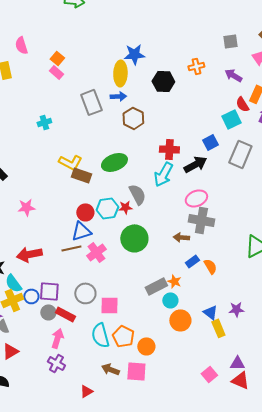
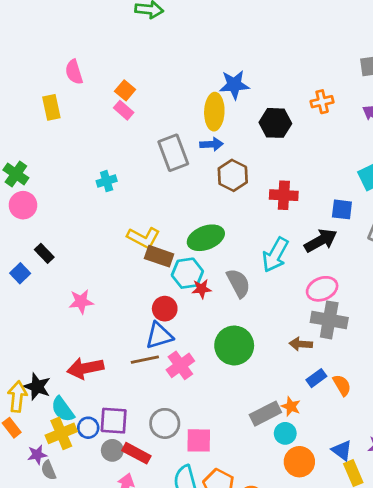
blue square: (210, 142) -> (342, 209), turned 35
red cross: (169, 149) -> (284, 195), moved
red star: (125, 207) -> (202, 289), moved
cyan hexagon: (107, 208) -> (187, 273), moved

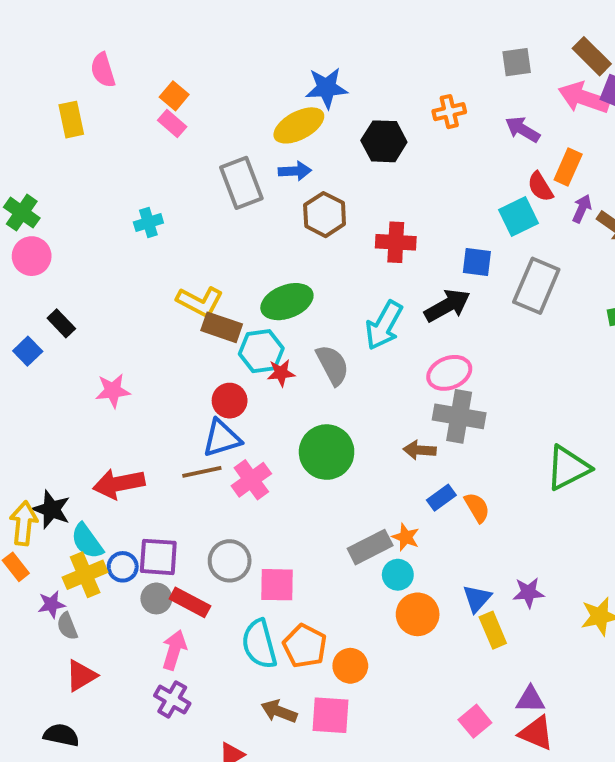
yellow ellipse: (214, 112) -> (299, 125), turned 60
blue triangle: (342, 450) -> (477, 598), turned 35

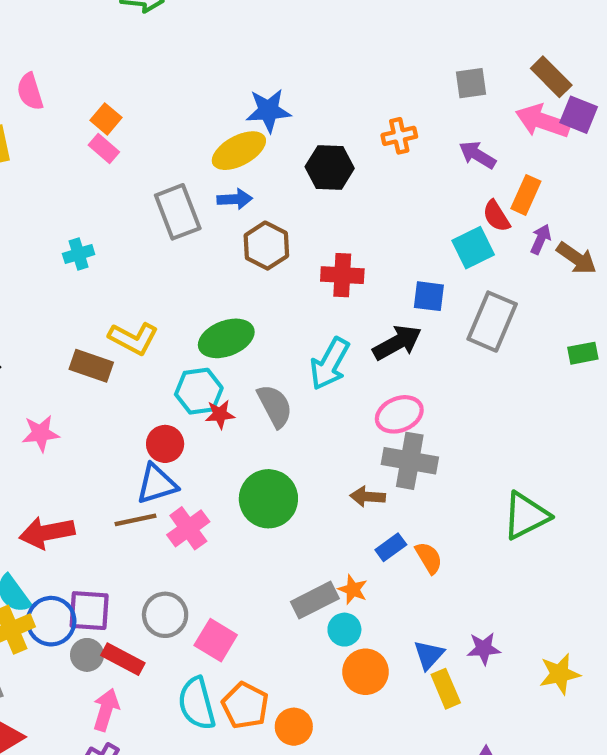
brown rectangle: (222, 327) -> (91, 366), moved
blue circle: (123, 567) -> (51, 621), size x1.5
pink square: (277, 585) -> (216, 640), turned 30

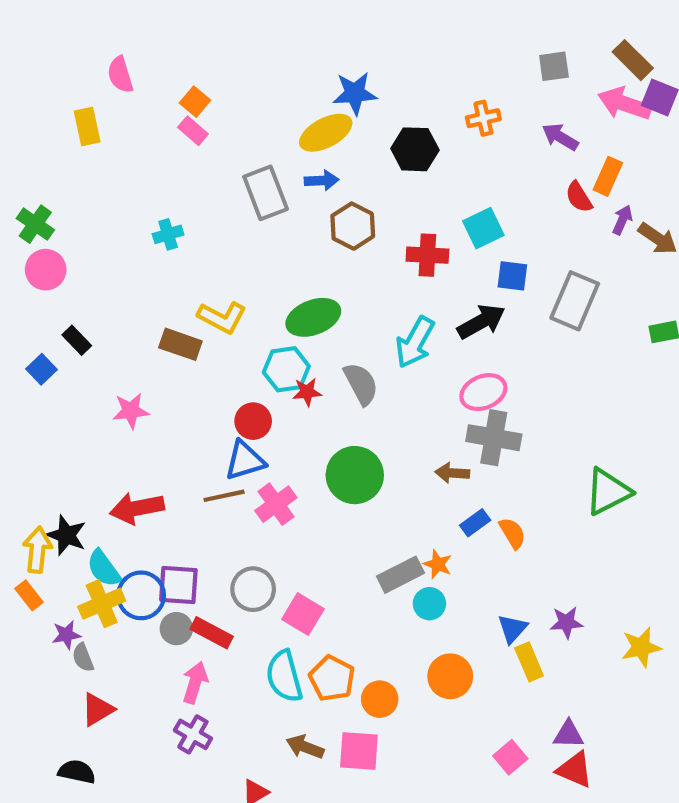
cyan square: (473, 248) -> (483, 228), moved
orange circle: (366, 672) -> (450, 676), moved

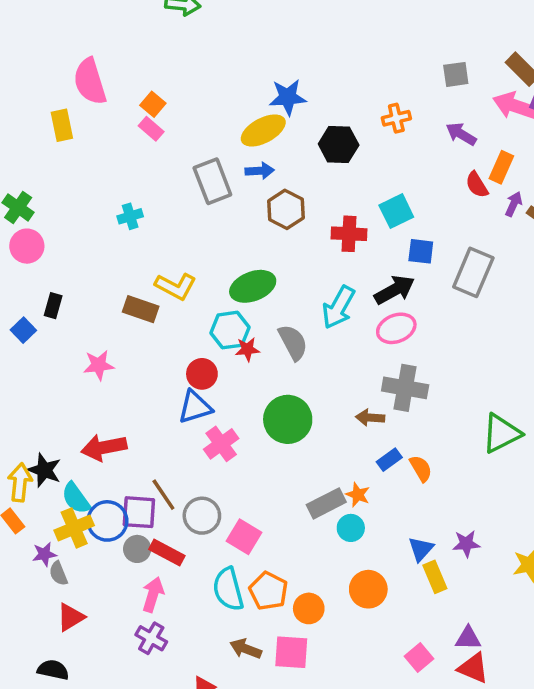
pink semicircle: (120, 75) -> (90, 81), size x1.5
black rectangle: (77, 340) -> (53, 306), turned 60
pink ellipse: (483, 392) -> (396, 328), moved
brown line: (224, 496) -> (163, 495), moved, turned 68

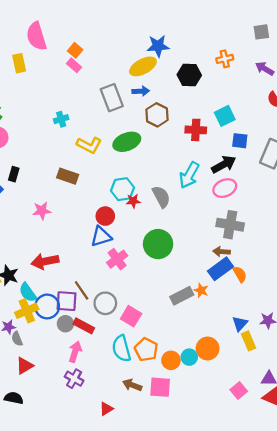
yellow L-shape: (176, 286) -> (89, 145), moved
green ellipse: (253, 286) -> (127, 142), moved
brown arrow: (370, 418) -> (222, 252), moved
blue rectangle: (389, 460) -> (220, 269), size x1.6
cyan circle: (351, 528) -> (189, 357), moved

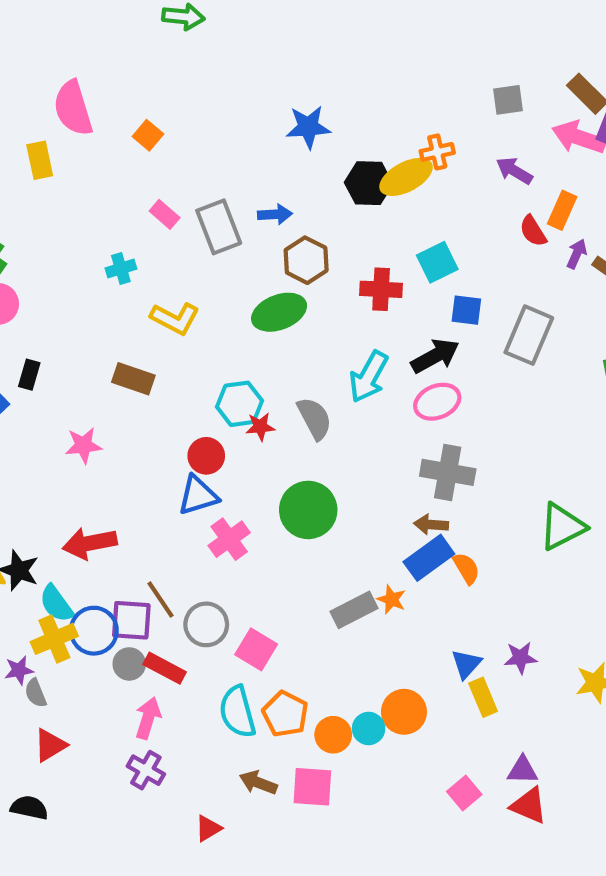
pink rectangle: (74, 65) -> (165, 214), moved
yellow ellipse: (143, 66) -> (406, 177), moved
green ellipse: (127, 142) -> (279, 312), moved

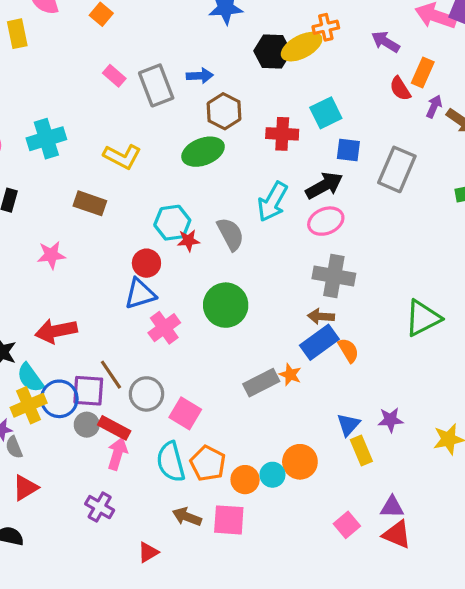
cyan cross: (121, 268) -> (46, 139), moved, size x1.6
pink arrow: (148, 718) -> (117, 454), moved

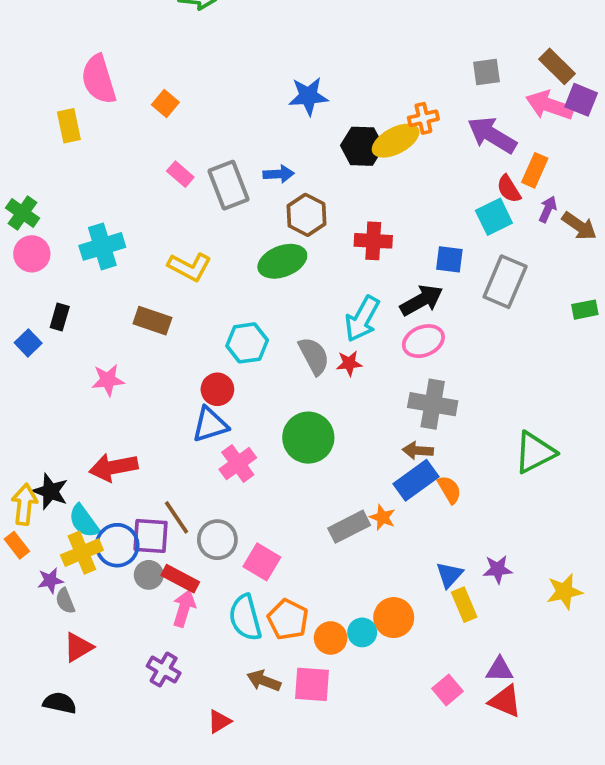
purple arrow: (386, 42) -> (492, 135), size x1.5
cyan square: (326, 113) -> (494, 217), moved
red star: (188, 240) -> (349, 363), moved

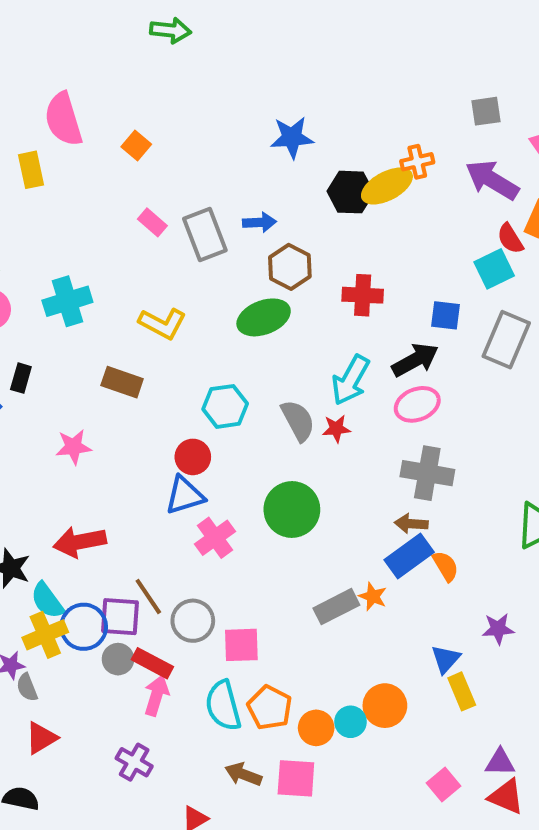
pink square: (262, 562) -> (241, 645), turned -33
purple star: (498, 569) -> (498, 629), moved

